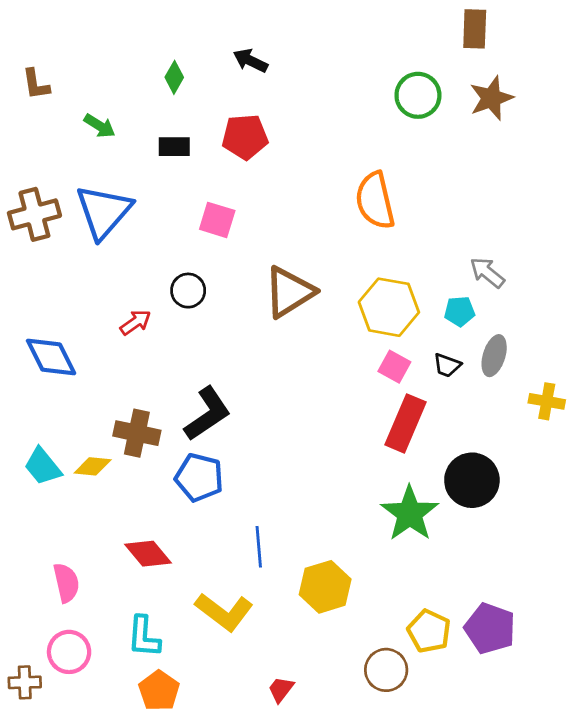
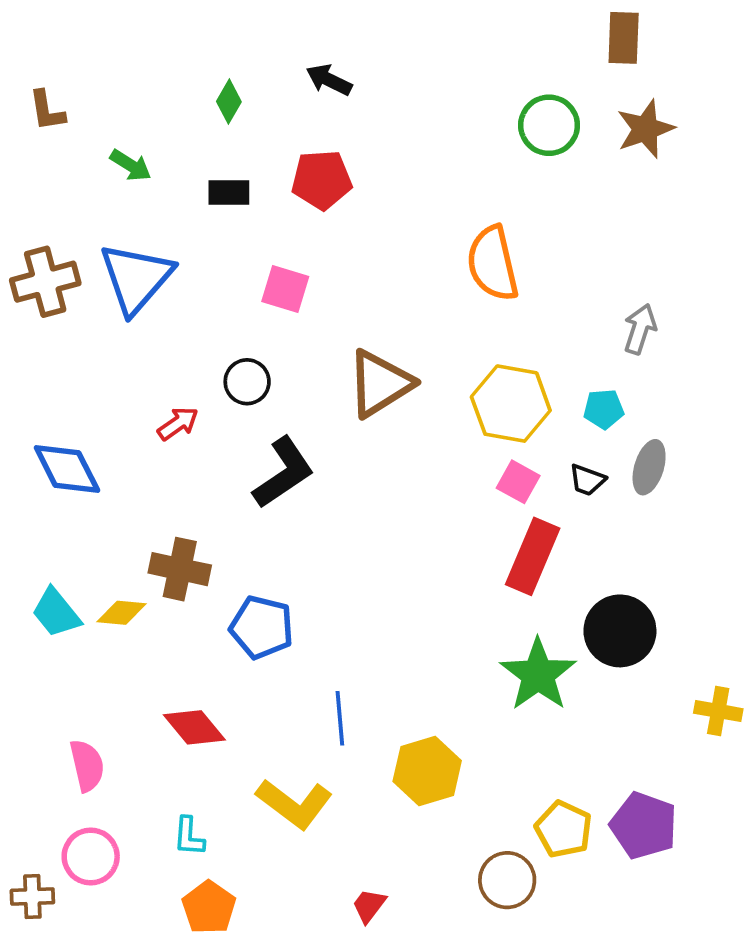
gray arrow: (487, 273) -> (640, 329), moved, turned 69
yellow cross: (547, 401) -> (718, 711), moved
black L-shape: (208, 414) -> (283, 473), moved
cyan L-shape: (144, 637) -> (189, 836), size x0.7

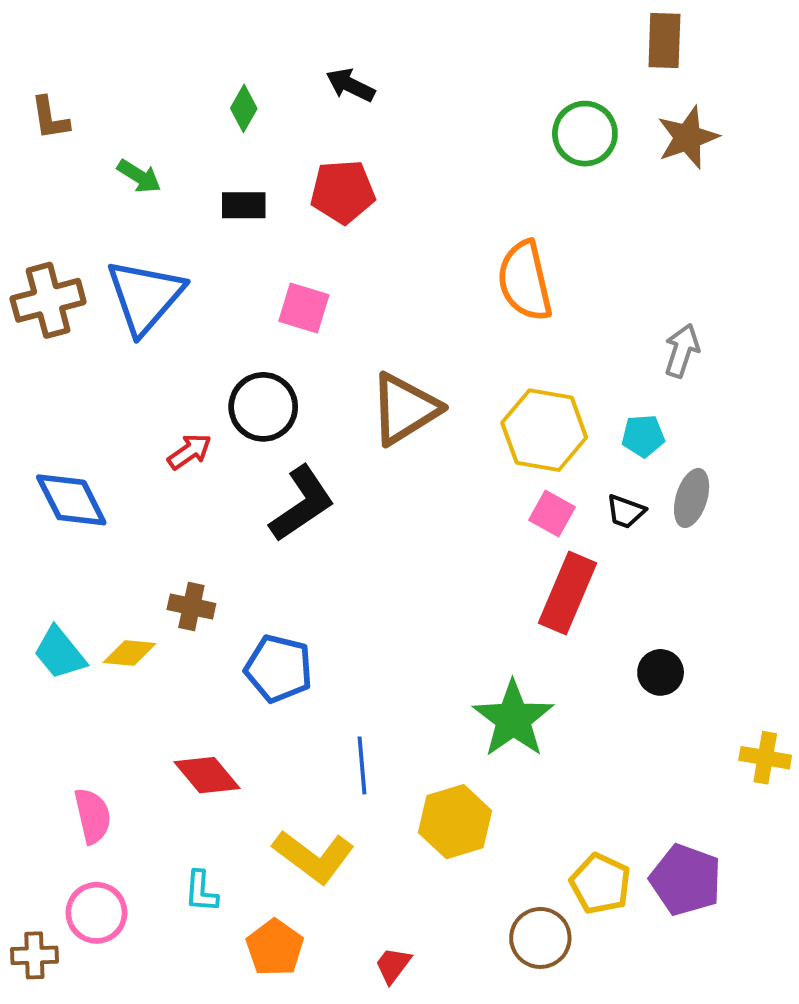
black circle: (247, 382) -> (263, 407), size x1.4
brown cross: (180, 569) -> (191, 607), size x0.7
black circle: (620, 631) -> (661, 672), size x0.6
green star: (538, 675) -> (513, 719), moved
orange pentagon: (209, 907) -> (275, 948), moved

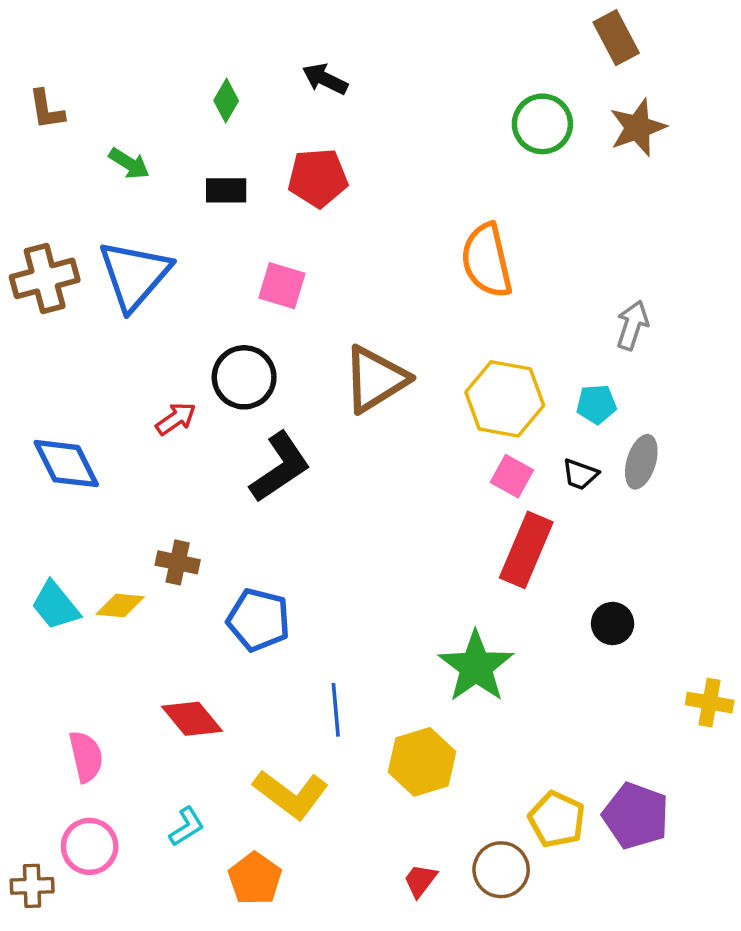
brown rectangle: (664, 41) -> (616, 38), turned -30
cyan L-shape: (201, 891) -> (187, 827), turned -126
red trapezoid: (393, 965) -> (420, 880), moved

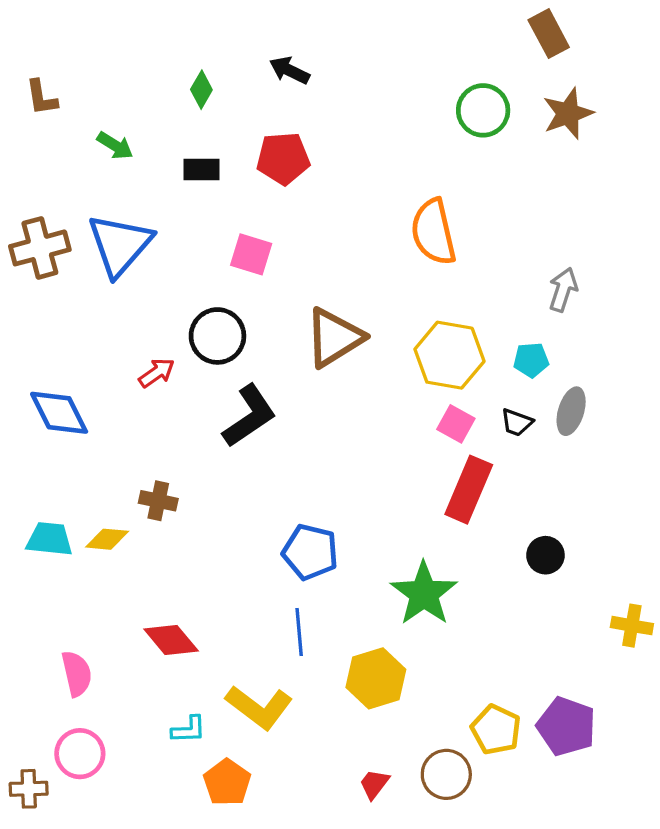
cyan trapezoid: (55, 606) -> (49, 539), turned 135
blue pentagon: (258, 620) -> (310, 552), moved
cyan L-shape: (187, 827) -> (189, 730), moved, turned 30

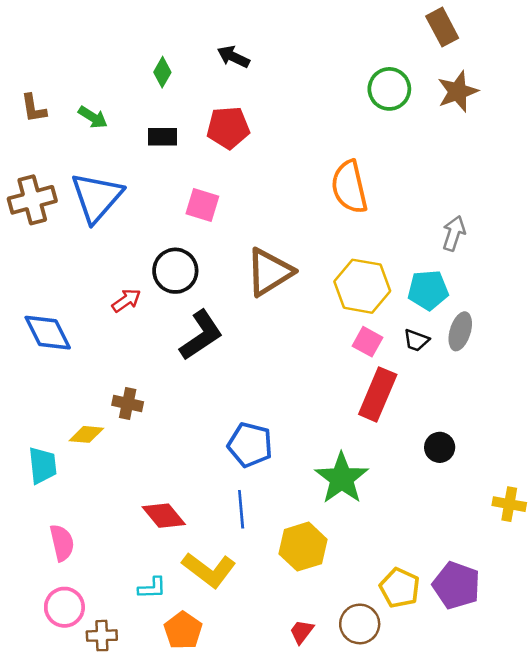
brown L-shape: (41, 98) -> (34, 108), moved
cyan pentagon: (531, 360) -> (428, 290), size x1.4
cyan trapezoid: (49, 539) -> (43, 465), moved, turned 78
red diamond: (171, 640) -> (164, 516), moved
brown cross: (29, 789) -> (102, 636), moved

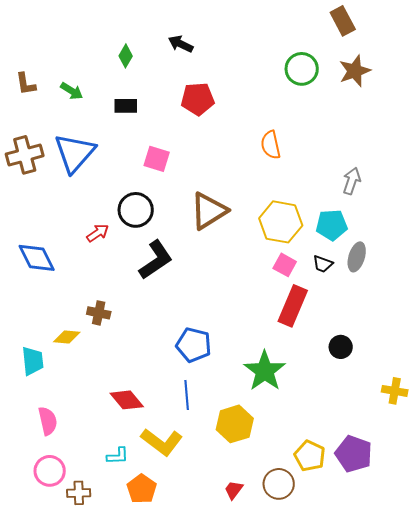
red pentagon: (228, 128) -> (198, 99), moved
orange semicircle: (349, 187) -> (271, 145), size x0.7

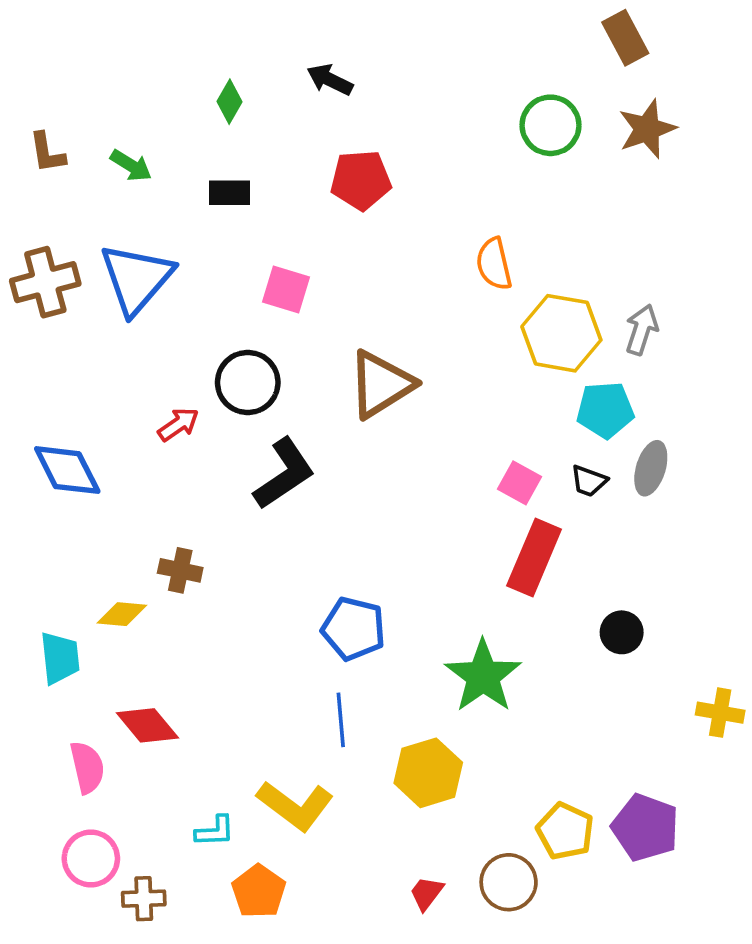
yellow hexagon: (281, 222) -> (561, 333), moved
red diamond: (127, 400) -> (147, 725), moved

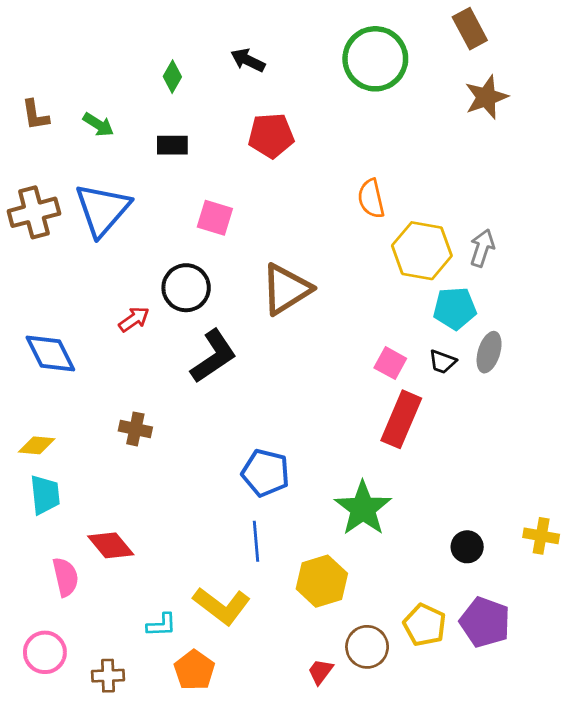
green circle: (550, 125) -> (375, 59), moved, size x1.4
yellow diamond: (122, 614) -> (37, 445), moved
black circle: (622, 632) -> (467, 547), moved
pink circle: (91, 859) -> (45, 652), moved
brown circle: (509, 882) -> (367, 647), moved

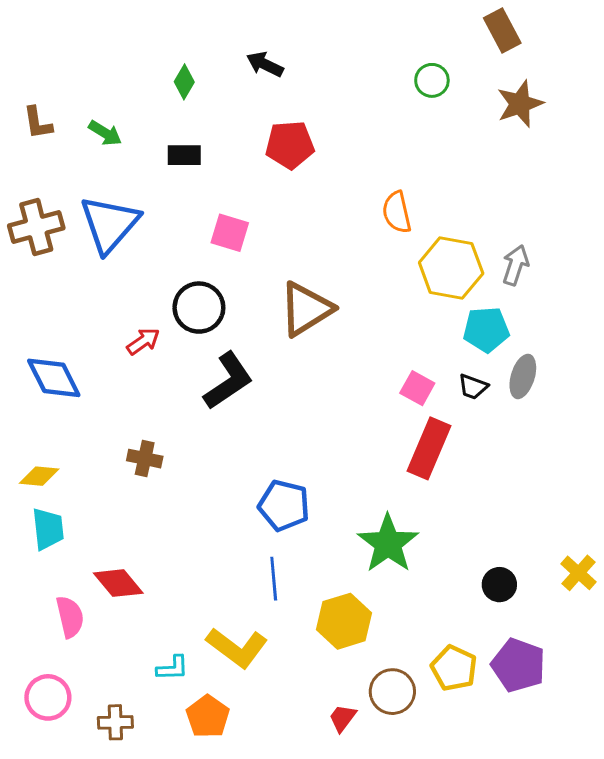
green circle: (375, 59) -> (432, 80), moved, size x0.5
yellow cross: (541, 536) -> (579, 573), turned 32

